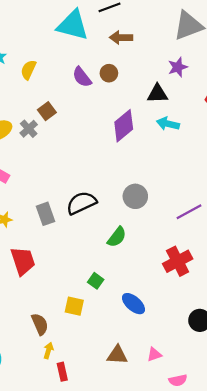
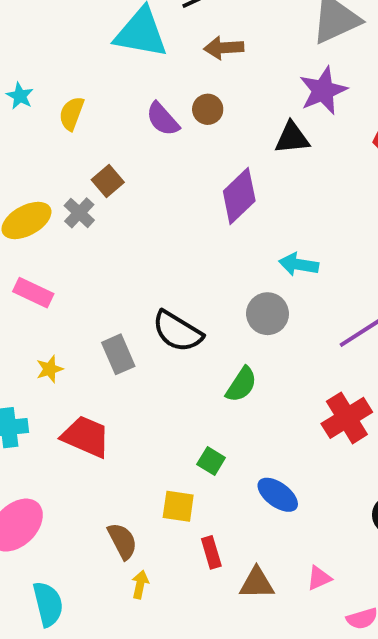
purple star: (178, 67) -> (323, 91), size x1.4
cyan arrow: (168, 124) -> (299, 264), moved
black semicircle: (81, 203) -> (177, 331), turned -120
red trapezoid: (23, 261) -> (86, 437), turned -44
red rectangle: (62, 372) -> (211, 552), moved

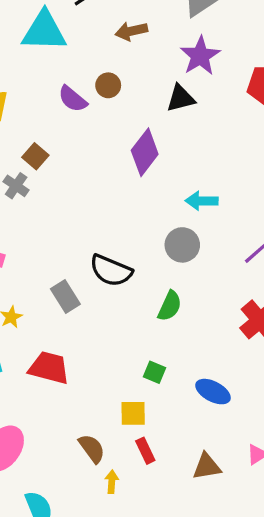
brown arrow: (224, 48) -> (131, 31), moved
red rectangle: (211, 552) -> (145, 451), moved

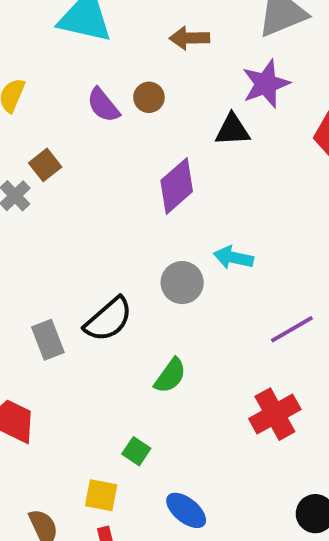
gray circle: (182, 245) -> (182, 283), moved
black semicircle: (111, 271) -> (108, 319), turned -75
blue ellipse: (213, 392) -> (186, 510), moved

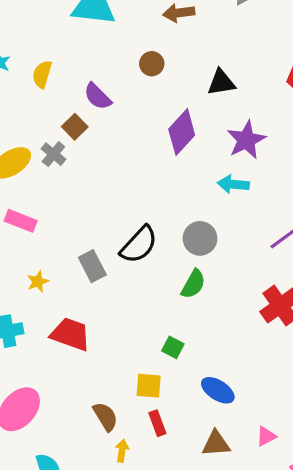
purple star: (266, 84) -> (246, 140), moved
purple semicircle: (103, 105) -> (98, 96), moved
gray circle: (182, 283) -> (200, 238), moved

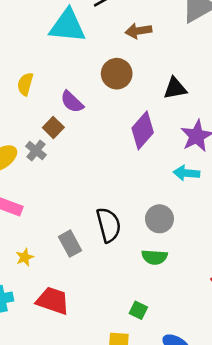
brown circle: (152, 64) -> (117, 74), size x1.5
black semicircle: (139, 245) -> (109, 225), turned -56
green semicircle: (193, 284) -> (155, 257), turned 65

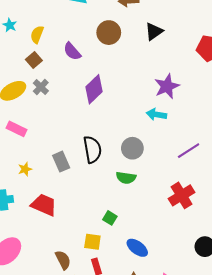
black triangle: (175, 88) -> (154, 31), moved, turned -30
brown square: (53, 128) -> (34, 60), moved
purple diamond: (143, 130) -> (94, 89), moved

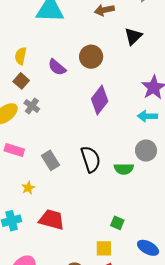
brown circle: (109, 33) -> (91, 57), moved
purple diamond: (94, 89) -> (100, 100), moved
gray circle: (132, 148) -> (146, 150), moved
gray rectangle: (61, 162) -> (51, 160), moved
green semicircle: (126, 178) -> (124, 169), moved

